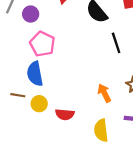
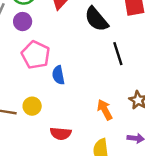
blue semicircle: (35, 74) -> (58, 75), moved, size x0.7
yellow circle: (39, 104) -> (32, 106), moved

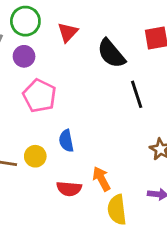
blue semicircle: (58, 75) -> (66, 141), moved
orange arrow: (105, 110) -> (101, 179), moved

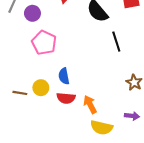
red semicircle: (69, 189) -> (66, 98), moved
yellow semicircle: (117, 210) -> (102, 127), turned -70

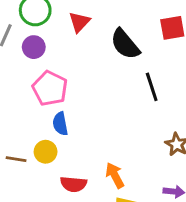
blue semicircle: (64, 76) -> (60, 124), moved
red semicircle: (66, 98) -> (74, 184), moved

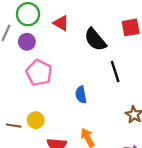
red triangle: (79, 22) -> (61, 23), turned -42
blue semicircle: (60, 124) -> (81, 95), moved

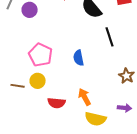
pink pentagon: (39, 73) -> (41, 55), moved

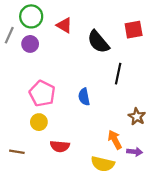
black line: (110, 37) -> (118, 74), turned 30
brown line: (18, 86) -> (17, 152), moved
orange arrow: (85, 97) -> (115, 140), moved

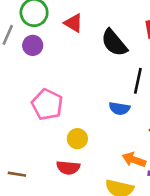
blue semicircle: (84, 97) -> (119, 108), moved, turned -70
yellow circle: (39, 122) -> (77, 139), moved
orange arrow: (115, 140) -> (134, 160), turned -42

